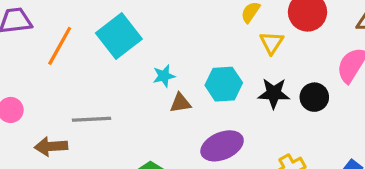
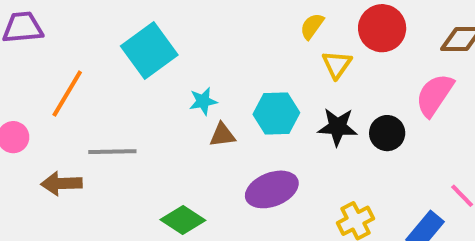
orange line: (60, 46) -> (67, 94), moved

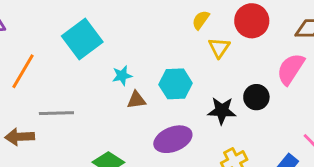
black star: (337, 127) -> (222, 111), moved

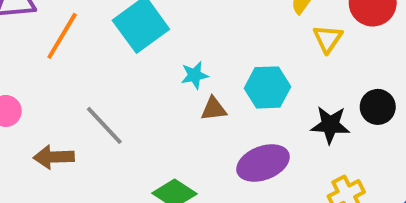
orange line: (23, 71) -> (62, 36), moved
gray line: (56, 113) -> (104, 125), turned 48

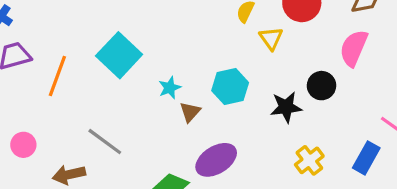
brown triangle: (214, 109) -> (190, 112), turned -30
purple ellipse: (263, 163) -> (216, 160), moved

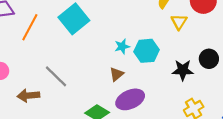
cyan star: (170, 88) -> (122, 46), moved
brown triangle: (190, 112) -> (117, 74), moved

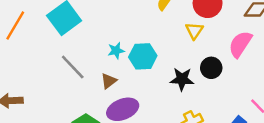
yellow triangle: (179, 22) -> (194, 31), moved
gray line: (56, 76) -> (73, 67), moved

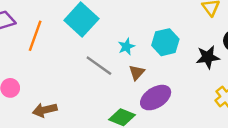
cyan star: (116, 51) -> (126, 47), moved

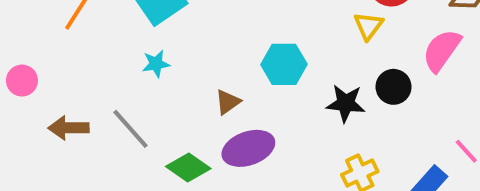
cyan star: (126, 47) -> (156, 64), moved
gray line: (99, 66) -> (131, 129), moved

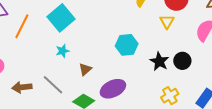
black circle: (394, 87) -> (182, 61), moved
brown triangle: (228, 102) -> (85, 69), moved
black star: (346, 103) -> (159, 61), turned 30

